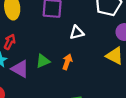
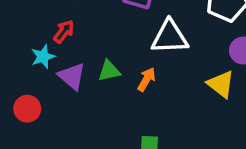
white triangle: (77, 32) -> (170, 37), size x1.6

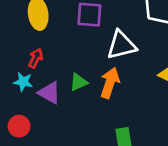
cyan star: (43, 57) -> (23, 82), turned -30
orange arrow: (146, 79) -> (110, 83), size x1.5

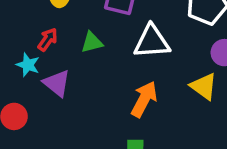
green triangle: (79, 82) -> (92, 42), moved
orange arrow: (110, 83) -> (144, 99), moved

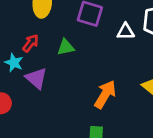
white triangle: (152, 42) -> (126, 32), moved, size x0.6

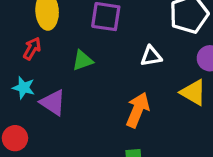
white triangle: (126, 32) -> (151, 56), moved
red arrow: (31, 43) -> (32, 49), moved

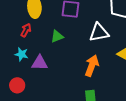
white triangle: (151, 56) -> (99, 32), size x1.5
purple triangle: (53, 103) -> (40, 63), turned -30

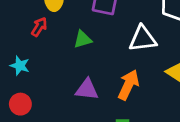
cyan star: (21, 54) -> (20, 66), moved
purple triangle: (40, 63) -> (87, 90), moved

